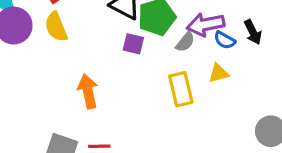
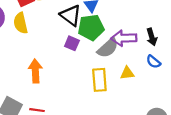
black arrow: (253, 32) -> (152, 37), moved
blue semicircle: (225, 40) -> (153, 62), moved
gray semicircle: (185, 42) -> (108, 48), size x1.5

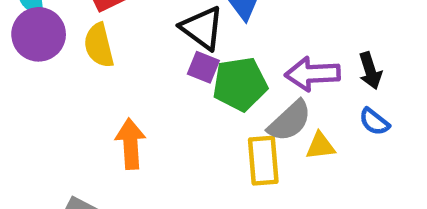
green pentagon: (91, 27) -> (240, 84), moved
purple square: (72, 43) -> (203, 67), moved
gray semicircle: (108, 48) -> (290, 121), moved

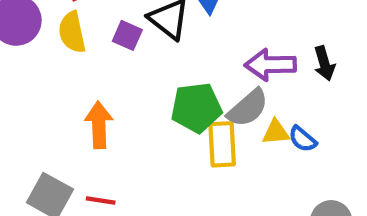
purple square: (203, 67) -> (127, 35), moved
green pentagon: (240, 84) -> (196, 108), moved
blue semicircle: (374, 122) -> (303, 139), moved

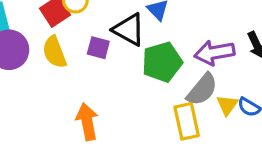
green pentagon: (196, 108) -> (162, 62), moved
yellow triangle: (276, 132) -> (227, 105), turned -40

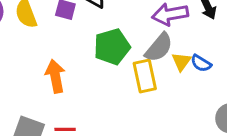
green pentagon: (162, 62) -> (112, 47), moved

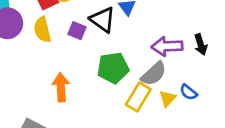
yellow triangle: (181, 61) -> (167, 98), moved
yellow rectangle: (145, 76) -> (138, 97), turned 36

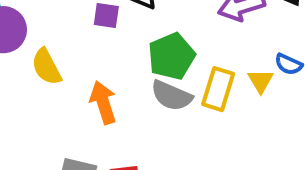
yellow semicircle: (42, 30) -> (46, 67), moved
gray semicircle: (154, 74) -> (171, 96), moved, turned 80

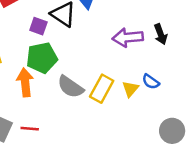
green pentagon: (172, 56) -> (42, 58), moved

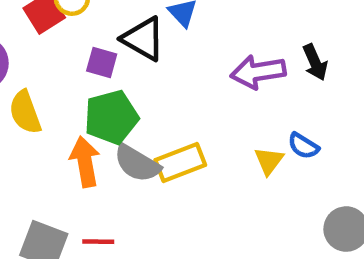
gray semicircle: (70, 87) -> (137, 163), moved
yellow rectangle: (102, 89) -> (180, 163), moved, turned 44

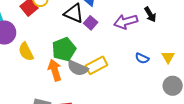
purple square: (102, 62) -> (91, 23), moved, turned 32
blue semicircle: (303, 146) -> (142, 58), moved
yellow triangle: (269, 161) -> (168, 57), moved

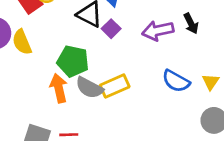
green pentagon: (64, 49) -> (73, 61), turned 30
yellow semicircle: (26, 52) -> (22, 42), moved
blue semicircle: (142, 58) -> (176, 81), size x1.5

